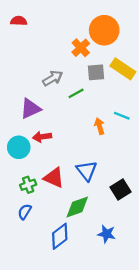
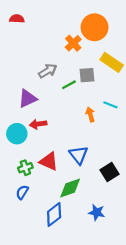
gray square: (96, 72) -> (87, 75), moved

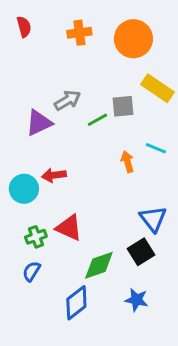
red semicircle: (17, 19) -> (24, 27), turned 72
orange cross: (73, 43) -> (79, 33), moved, turned 35
purple triangle: (27, 99) -> (39, 123), moved
blue triangle: (79, 155) -> (153, 219), moved
black square: (109, 172) -> (141, 252), moved

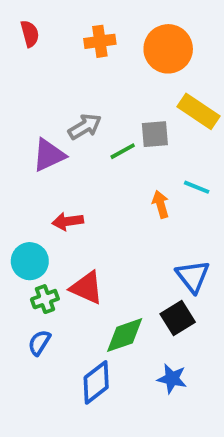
cyan circle: (24, 189) -> (30, 261), moved

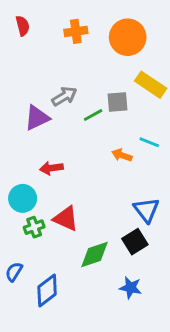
orange arrow: (161, 204) -> (122, 155), turned -54
blue semicircle: (39, 343) -> (14, 272), moved
blue diamond: (96, 382) -> (47, 290), moved

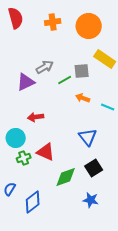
red semicircle: (23, 26) -> (16, 18), size x1.5
cyan line: (149, 142) -> (108, 107), moved
orange arrow: (122, 155) -> (83, 98), moved
blue triangle: (146, 210) -> (88, 137), moved

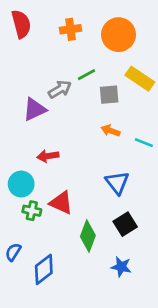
green line: (65, 80) -> (87, 75), moved
green cross: (24, 158) -> (32, 211), turned 32
green diamond: (66, 177) -> (88, 236), turned -50

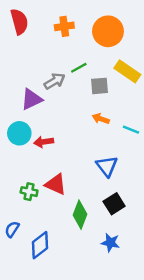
cyan circle: (21, 184) -> (19, 133), moved

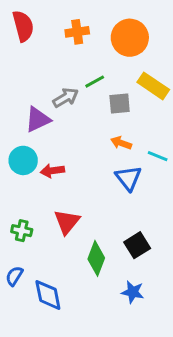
blue triangle: (107, 166) -> (128, 178), moved
red triangle: (56, 184) -> (67, 222), turned 45
green cross: (29, 192) -> (22, 231), moved
blue diamond: (40, 245) -> (48, 295), turned -64

